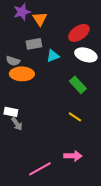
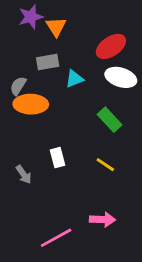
gray semicircle: (13, 61) -> (18, 86), turned 104
white rectangle: (11, 112) -> (57, 158), moved, turned 64

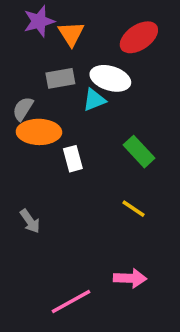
red ellipse: (111, 46) -> (139, 37), moved
white ellipse: (121, 77) -> (110, 78), moved
white rectangle: (57, 158) -> (73, 159), moved

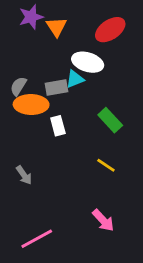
gray rectangle: (60, 78) -> (57, 88), moved
pink arrow: (130, 278) -> (103, 220), turned 45
pink line: (71, 301) -> (37, 239), moved

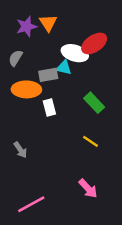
purple star: (31, 17) -> (26, 27), moved
red ellipse: (110, 30) -> (94, 43), moved
cyan triangle: (75, 79) -> (64, 68), turned 35
gray semicircle: (18, 86) -> (16, 58), moved

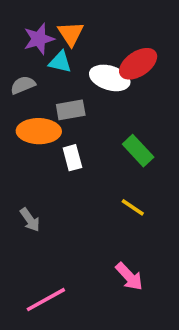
gray semicircle: (16, 58) -> (23, 85), turned 35
cyan triangle: (64, 68) -> (60, 62), moved

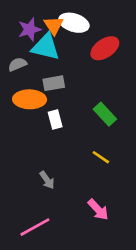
cyan triangle: (60, 62) -> (46, 47), size x1.6
white ellipse: (110, 78) -> (74, 23), moved
gray arrow: (30, 220) -> (47, 180), moved

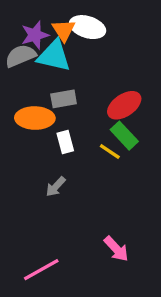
red ellipse: (105, 48) -> (124, 105), moved
gray semicircle: (17, 64) -> (21, 56), moved, size x1.4
yellow line: (101, 157) -> (110, 152), moved
gray arrow: (47, 180) -> (56, 187), moved, turned 78

